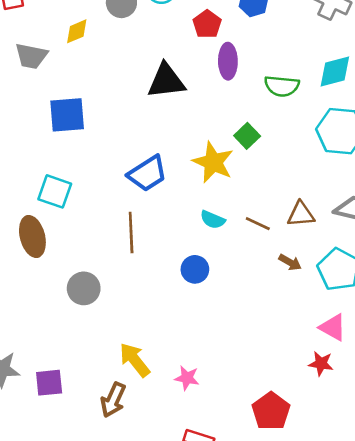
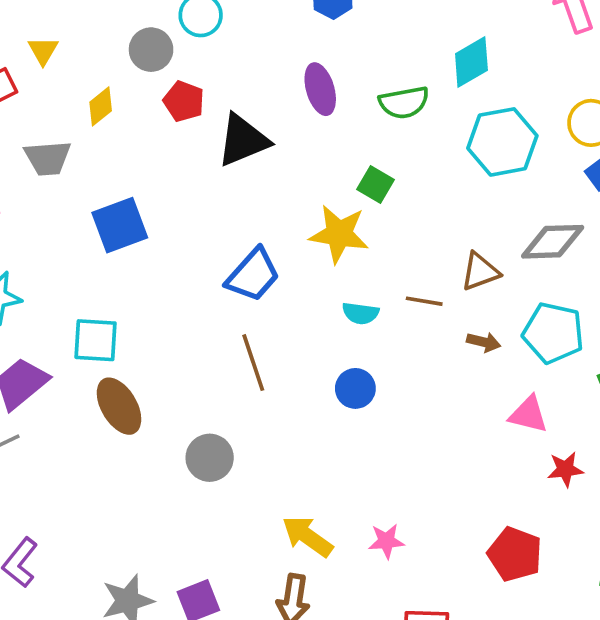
red pentagon: (207, 24) -> (184, 101), moved
cyan square: (55, 191) -> (96, 340), moved
pink triangle: (333, 327) -> (528, 414), moved

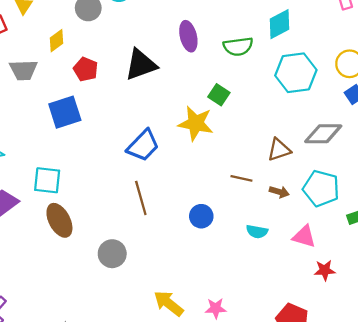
red pentagon: (184, 101) -> (86, 69), moved
brown line: (424, 301) -> (241, 178), moved
cyan semicircle: (361, 313) -> (257, 232), moved

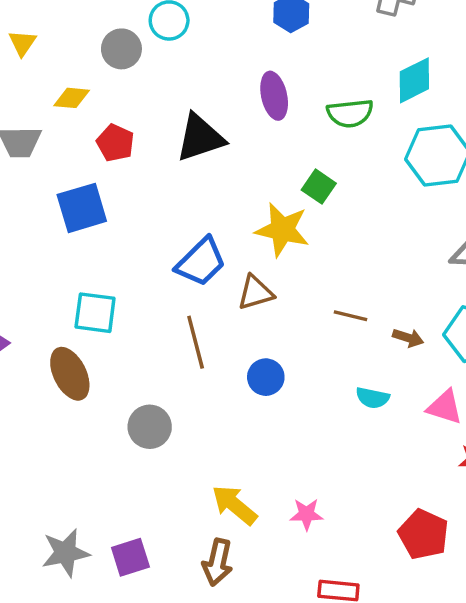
yellow diamond: (57, 41) -> (72, 98), turned 40
brown triangle: (279, 150) -> (256, 293), moved
cyan square: (47, 180) -> (95, 313), moved
blue circle: (201, 216) -> (266, 377), moved

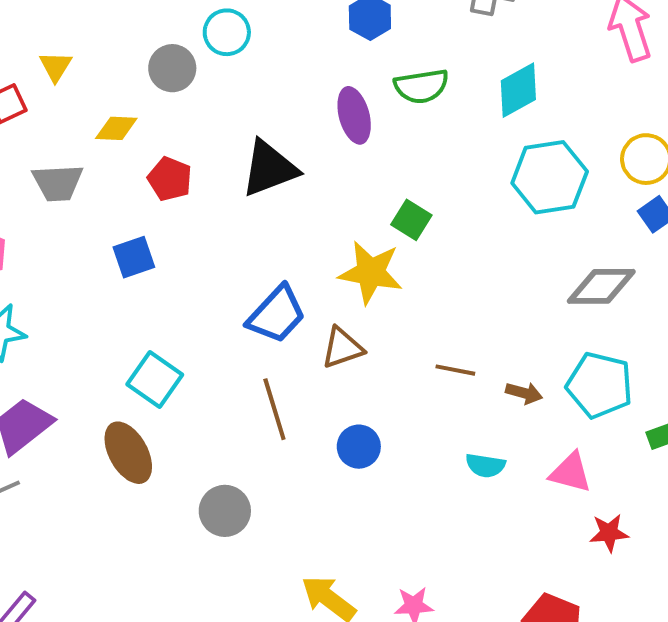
green semicircle: (350, 113) -> (421, 86), moved
blue square: (82, 208) -> (134, 257), size x0.7
cyan square: (95, 313) -> (155, 380), turned 30

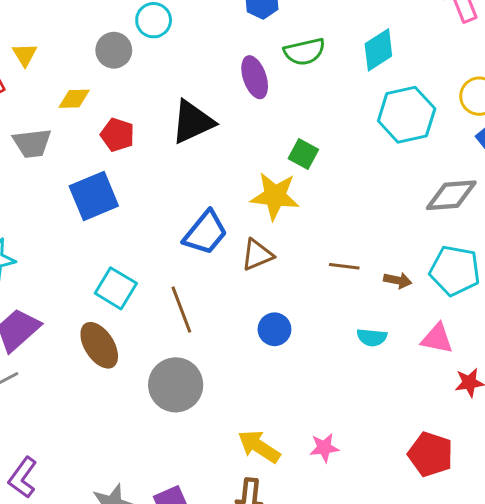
blue square: (134, 257) -> (94, 196), size x1.5
brown line: (274, 409) -> (181, 310), moved
gray circle: (225, 511) -> (176, 385), size x1.4

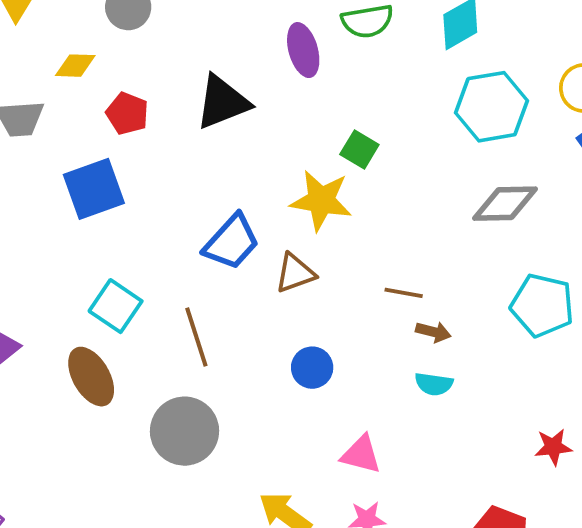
gray diamond: (451, 195) -> (505, 204), moved
brown arrow: (398, 280) -> (433, 332), moved
pink triangle: (437, 339) -> (361, 454), moved

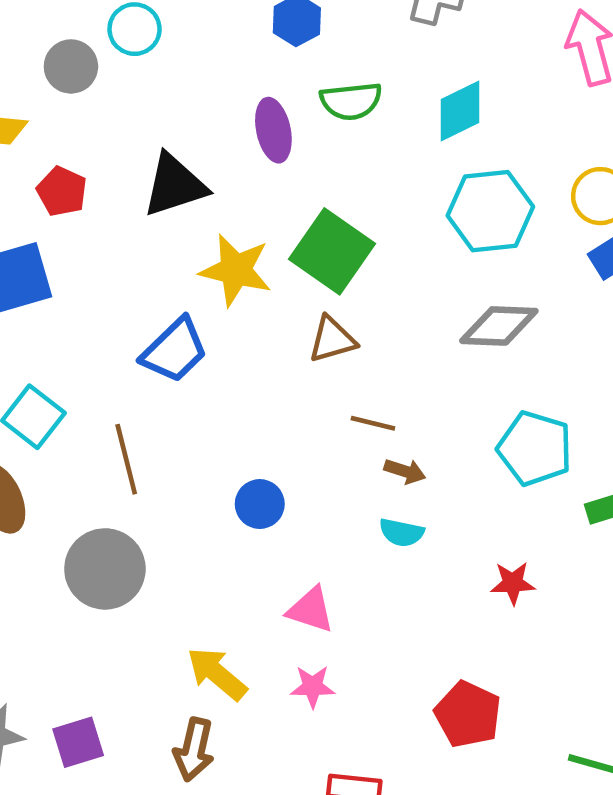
green square: (359, 150) -> (332, 251), size x1.8
yellow star: (321, 200) -> (236, 270), moved
brown triangle: (295, 273) -> (332, 340), moved
red star: (553, 447) -> (513, 583), moved

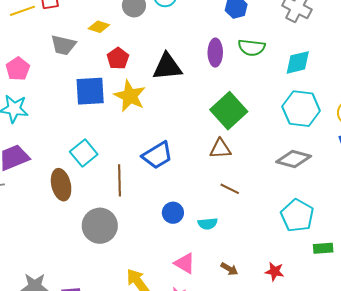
yellow star: (236, 270) -> (130, 96), moved
blue trapezoid: (175, 350) -> (157, 155), moved
brown arrow: (405, 471) -> (229, 269), moved
cyan semicircle: (401, 533) -> (208, 224), moved, turned -30

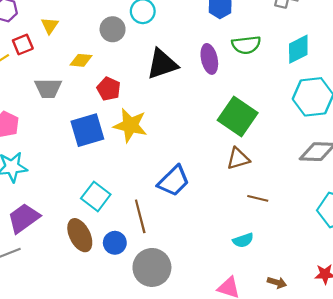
black triangle: (167, 67) -> (162, 64), moved
blue circle: (173, 213) -> (115, 243), moved
gray circle: (100, 226) -> (152, 267), moved

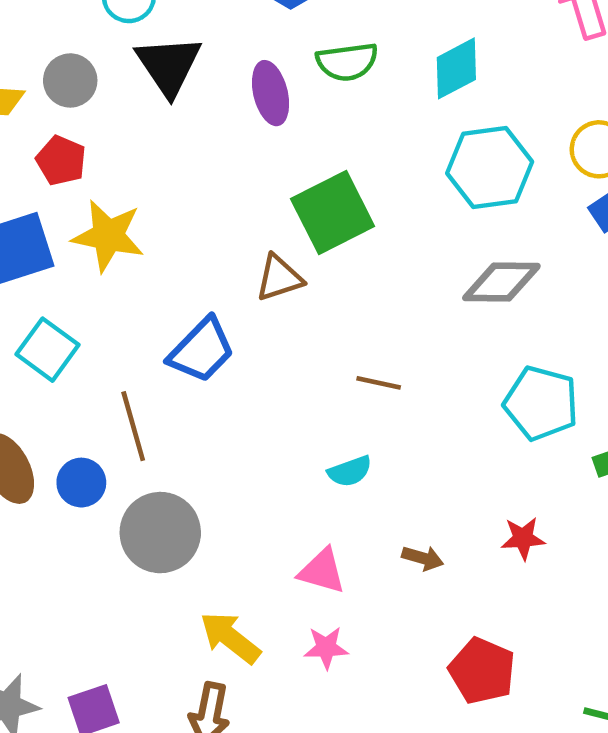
gray circle: (113, 29) -> (70, 80), moved
black triangle: (162, 64) -> (169, 65), moved, turned -44
green square: (238, 117) -> (333, 212), turned 30
brown triangle: (238, 159) -> (279, 278), moved
cyan square: (96, 196) -> (48, 350), moved

